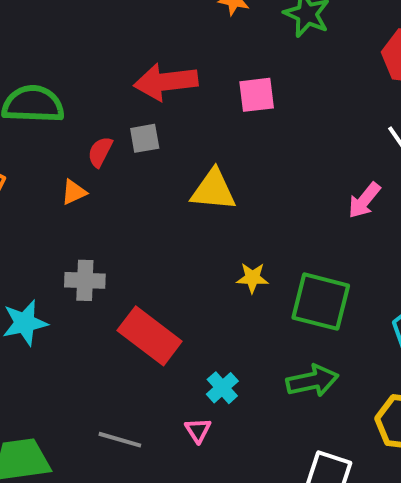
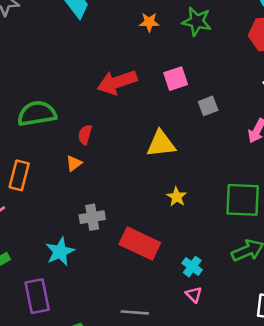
gray square: (145, 138) -> (208, 106), moved
yellow star: (252, 278) -> (177, 197), moved, turned -30
pink triangle: (198, 430) -> (194, 295), moved

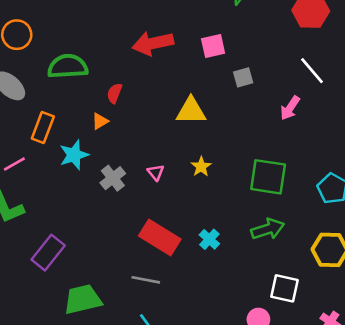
gray cross: (92, 217) -> (113, 178), turned -35
red rectangle: (140, 243) -> (160, 237), moved
cyan star: (60, 252) -> (74, 155), moved
pink triangle: (194, 295) -> (156, 172), moved
purple rectangle: (37, 296) -> (48, 253), turned 44

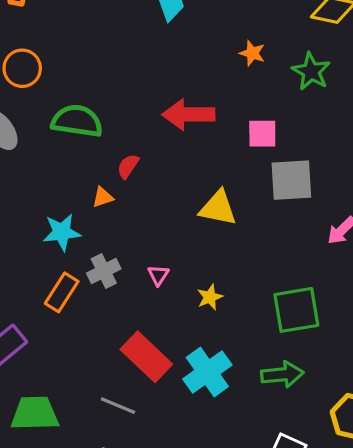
gray square: (243, 77) -> (291, 180), size x1.8
orange rectangle: (43, 128) -> (62, 292), moved
yellow star: (201, 167) -> (210, 297), moved
green square: (268, 177) -> (296, 310), turned -30
cyan cross: (209, 239) -> (207, 372), size x1.8

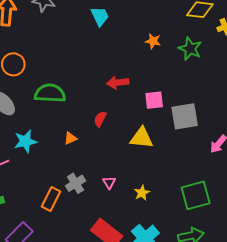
red arrow: (189, 114) -> (118, 82), size x0.7
pink square: (262, 134) -> (154, 100), moved
red semicircle: (128, 166) -> (100, 119), moved
cyan star: (62, 232) -> (25, 141), moved

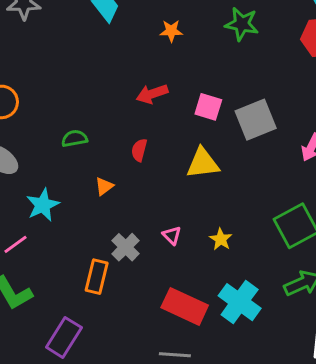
orange star: (153, 41) -> (171, 31), moved
green semicircle: (50, 93) -> (74, 138), moved, size x0.6
pink square: (154, 100) -> (208, 107), turned 36

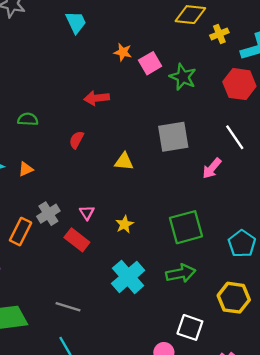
green star: (242, 24) -> (183, 77), moved
pink square: (208, 107) -> (150, 63), moved, turned 30
yellow triangle: (203, 163) -> (124, 162), size x0.7
orange triangle: (104, 186) -> (26, 169), moved
red rectangle: (185, 306) -> (77, 240), moved, size x0.7

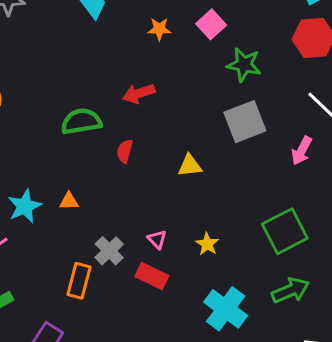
pink square: (150, 63) -> (211, 24), moved
green star: (183, 77) -> (244, 65), moved
green semicircle: (28, 119) -> (81, 121), moved, size x1.5
orange triangle: (26, 169) -> (69, 201), turned 35

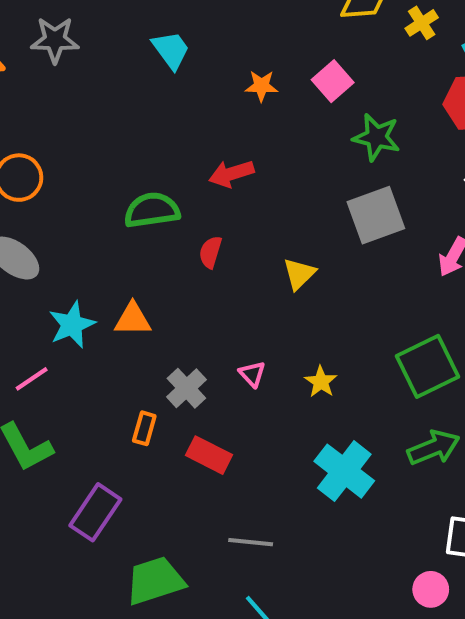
yellow triangle: (190, 166) -> (299, 274), turned -40
orange triangle: (69, 201) -> (133, 319), size x1.4
red rectangle: (152, 276) -> (209, 455), moved
orange rectangle: (79, 281) -> (144, 428), size x0.7

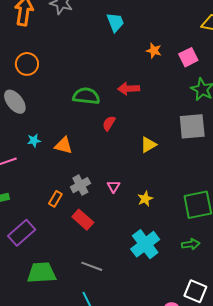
cyan star: (72, 325) -> (34, 141), size x0.6
green arrow: (434, 448) -> (191, 244), size x0.7

